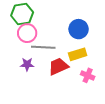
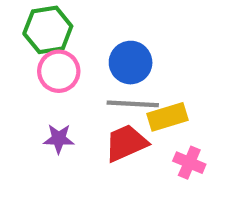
blue circle: (79, 29) -> (131, 63), moved
gray line: (43, 47) -> (133, 104), moved

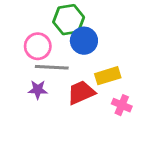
green hexagon: (48, 30) -> (69, 20), moved
gray line: (133, 104) -> (52, 67), moved

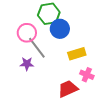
gray line: (52, 67) -> (37, 48), turned 50
red trapezoid: (81, 92) -> (68, 89), moved

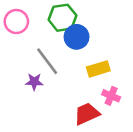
pink circle: (27, 33) -> (16, 22), moved

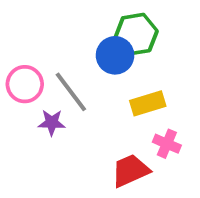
green hexagon: (62, 18) -> (136, 34), moved
pink circle: (16, 22) -> (25, 84), moved

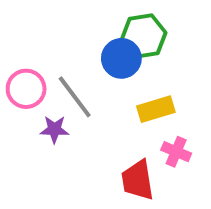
red trapezoid: (130, 171) -> (138, 180), turned -75

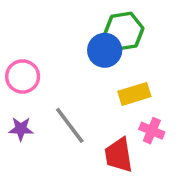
gray line: (75, 97) -> (70, 125), moved
purple star: (54, 129) -> (21, 129), moved

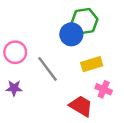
gray line: (70, 125) -> (47, 69), moved
red trapezoid: (119, 155) -> (81, 106), turned 130

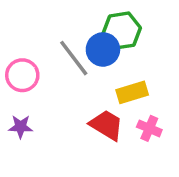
gray line: (47, 69) -> (74, 58), moved
red trapezoid: (81, 106) -> (106, 125), moved

